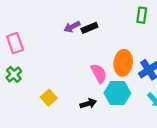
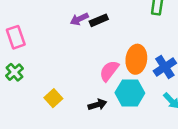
pink semicircle: (99, 73) -> (109, 71), turned -114

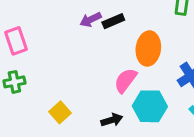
orange ellipse: (136, 59) -> (148, 48), moved
green cross: (14, 72) -> (14, 82), turned 30

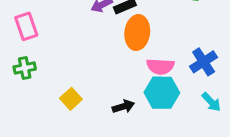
orange ellipse: (148, 48) -> (137, 33), moved
pink semicircle: (126, 80) -> (160, 66), moved, turned -124

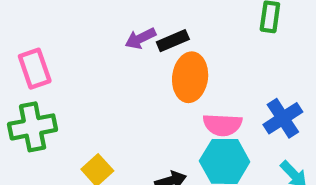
green cross: (25, 68) -> (33, 127), size x1.5

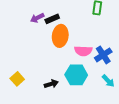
pink semicircle: (222, 125) -> (83, 51), moved

